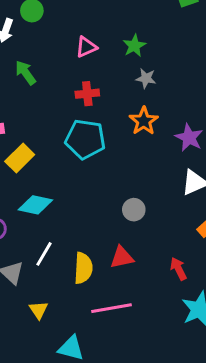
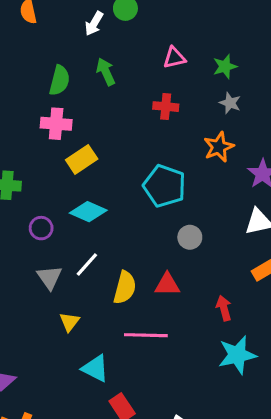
cyan pentagon: (85, 139) -> (164, 186), moved

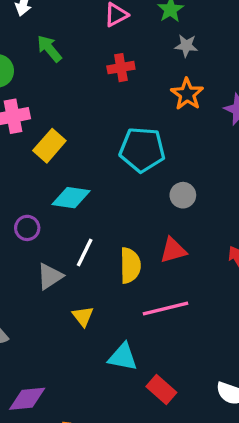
gray triangle: (50, 277) -> (50, 276), turned 48

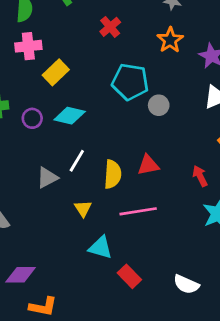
red cross: (121, 68) -> (110, 27), moved, turned -35
gray circle: (183, 195) -> (159, 105), moved
purple circle: (27, 228) -> (32, 118), moved
yellow triangle: (83, 316) -> (83, 209), moved

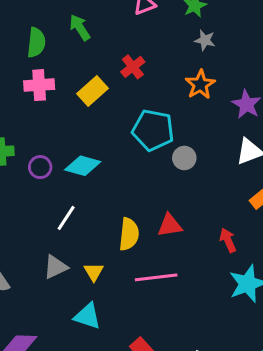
yellow rectangle: (56, 72) -> (92, 91), moved
white line: (77, 161) -> (66, 218), moved
gray triangle: (47, 178) -> (55, 267), moved
cyan triangle: (100, 248) -> (87, 316), moved

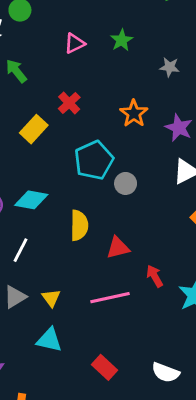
gray star: (205, 40) -> (170, 67), moved
cyan pentagon: (153, 130) -> (94, 160), turned -30
yellow semicircle: (129, 234) -> (79, 225), moved
red arrow: (228, 240) -> (155, 276), moved

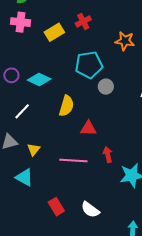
orange star: (134, 113) -> (125, 41), turned 30
white semicircle: (166, 372) -> (90, 210), moved

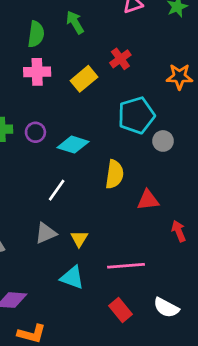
purple circle: (11, 75) -> (35, 132), moved
pink line: (73, 161) -> (126, 266), moved

